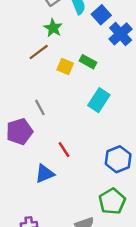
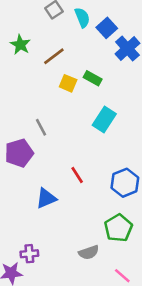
green star: (53, 28) -> (20, 45), moved
brown line: (39, 52) -> (54, 56), moved
red line: (64, 150) -> (77, 175), moved

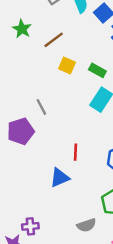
green rectangle: (93, 78) -> (97, 70), moved
red line: (77, 175) -> (75, 152), turned 35
blue triangle: (46, 198) -> (60, 178), moved

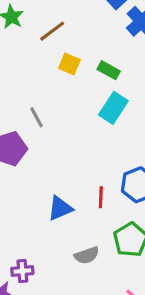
red line: (75, 152) -> (101, 197), moved
gray semicircle: (86, 225) -> (87, 255), moved

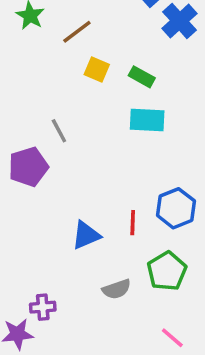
cyan rectangle: (113, 108) -> (147, 120), turned 60

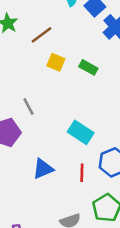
cyan rectangle: (147, 120) -> (81, 132), moved, turned 30
blue triangle: (86, 235) -> (43, 169), moved

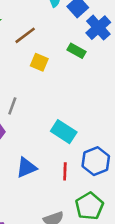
green rectangle: (88, 67) -> (77, 51), moved
gray line: (29, 106) -> (12, 106), turned 48

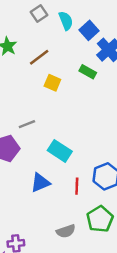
gray line: (12, 106) -> (27, 124), turned 49
cyan rectangle: (64, 132) -> (60, 151), moved

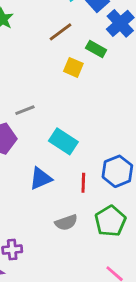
brown line: (39, 57) -> (61, 32), moved
yellow square: (52, 83) -> (73, 67), moved
gray semicircle: (66, 231) -> (66, 222), moved

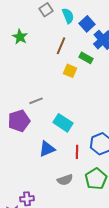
brown line: (61, 32) -> (61, 46), turned -30

